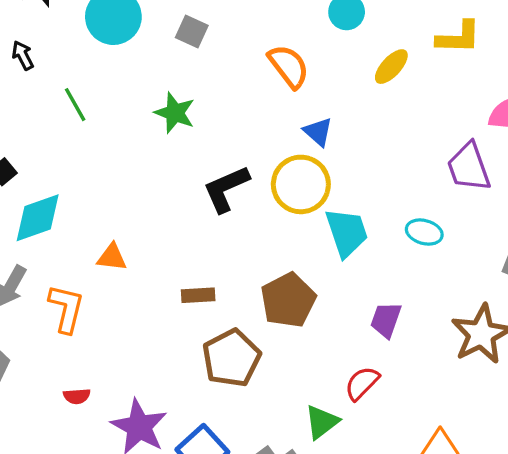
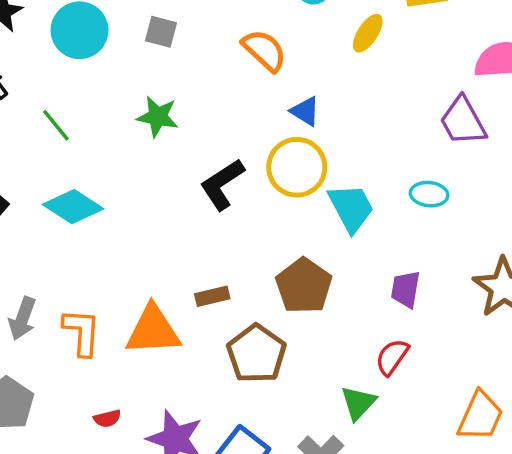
cyan diamond: (38, 218) -> (73, 207), moved, turned 62
orange triangle: (112, 257) -> (153, 330), moved, size x1.8

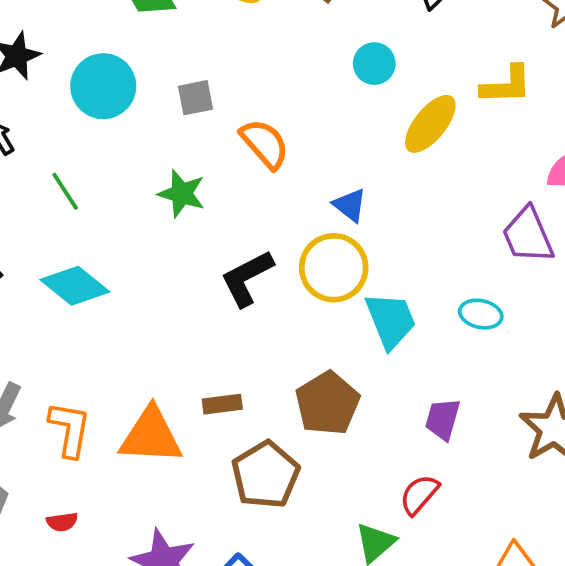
gray square: (161, 32) -> (196, 98), turned -32
yellow ellipse: (368, 33) -> (430, 124), size x1.4
orange semicircle: (264, 50) -> (265, 144), moved
red semicircle: (107, 418) -> (62, 522), moved

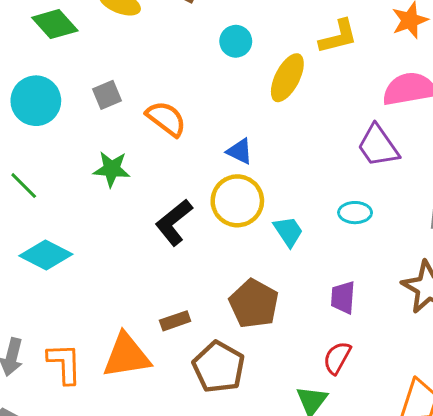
cyan trapezoid: (391, 320) -> (288, 231), size x0.7

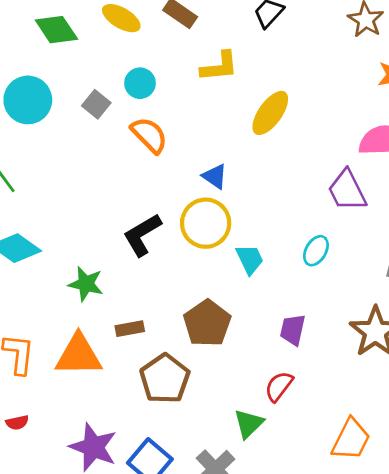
yellow L-shape: (338, 37) -> (219, 67), moved
cyan circle: (236, 41) -> (140, 83), moved
gray square: (107, 95) -> (96, 104), turned -36
green star: (112, 169) -> (86, 284), moved
cyan ellipse: (355, 213) -> (316, 251), turned -68

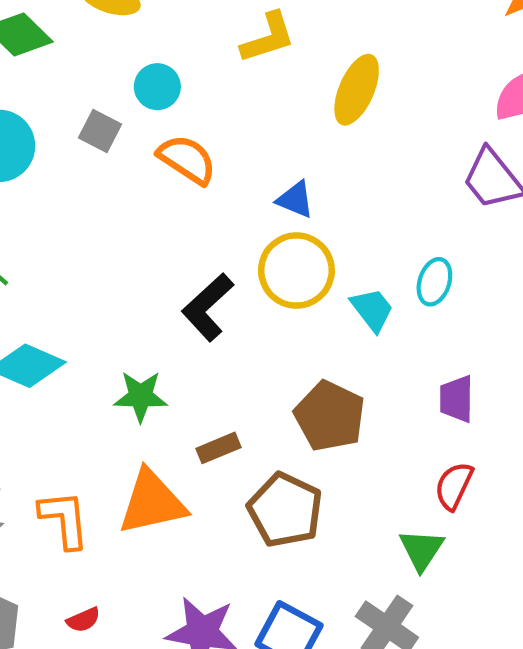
cyan ellipse: (316, 251) -> (434, 282), moved

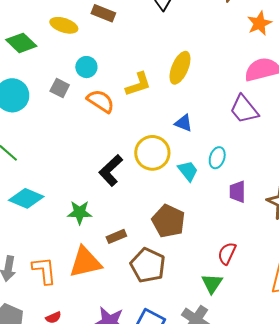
yellow L-shape: (268, 38) -> (138, 84), moved
blue triangle: (295, 199) -> (184, 123), moved
purple trapezoid: (456, 399) -> (237, 192), moved

